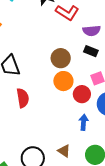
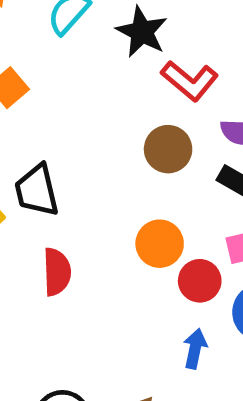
brown circle: (61, 58) -> (168, 149), moved

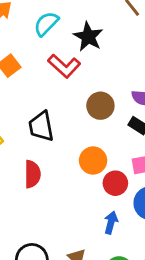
red L-shape: (190, 81) -> (64, 66), moved
black trapezoid: (37, 190) -> (41, 126), moved

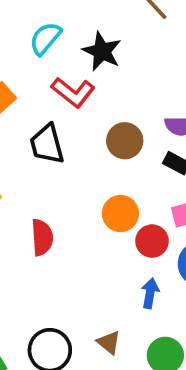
black trapezoid: (41, 126) -> (47, 144), moved

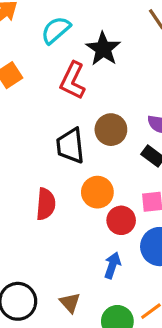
red L-shape: (73, 92) -> (73, 81), turned 69
black trapezoid: (47, 144) -> (70, 146), moved
red semicircle: (42, 237) -> (46, 204), moved

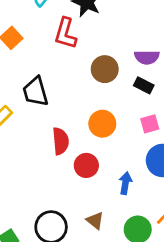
black trapezoid: (70, 146) -> (35, 92), moved
red circle: (121, 220) -> (86, 165), moved

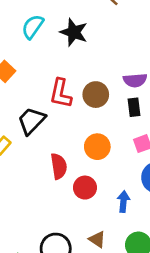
red L-shape: (65, 33) -> (61, 93), moved
black rectangle: (144, 85) -> (134, 107), turned 60
black trapezoid: (35, 92) -> (31, 121), turned 64

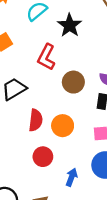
red L-shape: (61, 93) -> (46, 57), moved
red semicircle: (59, 166) -> (36, 120), moved

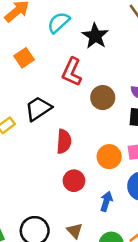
orange circle: (63, 126) -> (109, 157), moved

